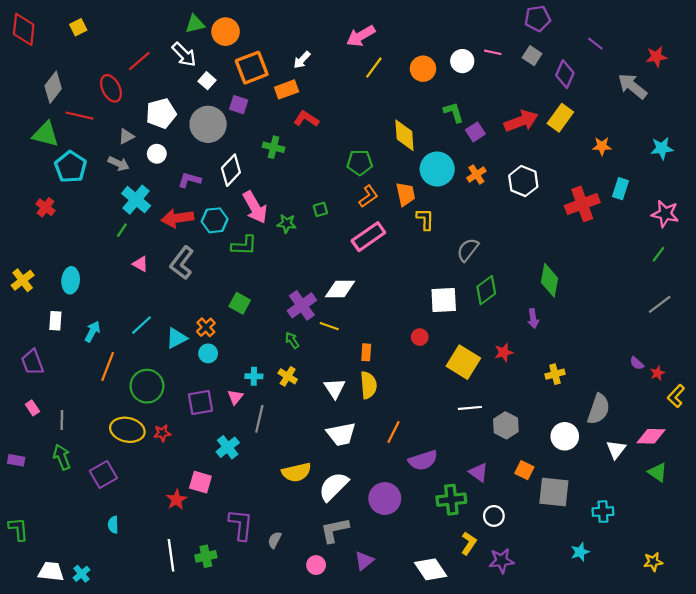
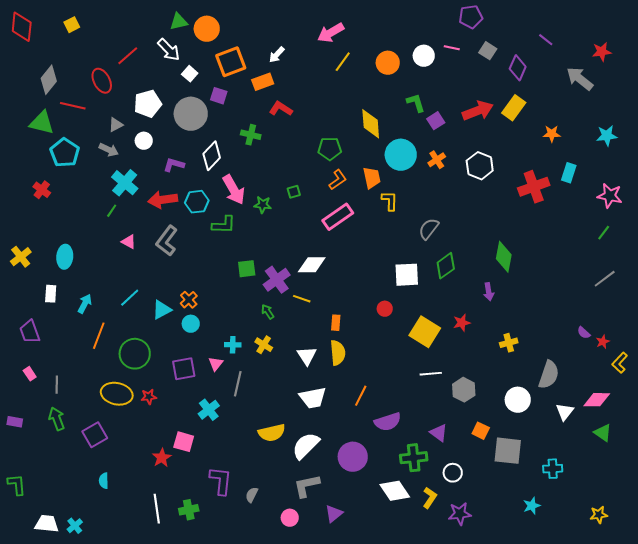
purple pentagon: (538, 19) -> (471, 17), moved
green square: (240, 303) -> (247, 269), moved, turned -36
white diamond: (431, 569) -> (395, 491), moved

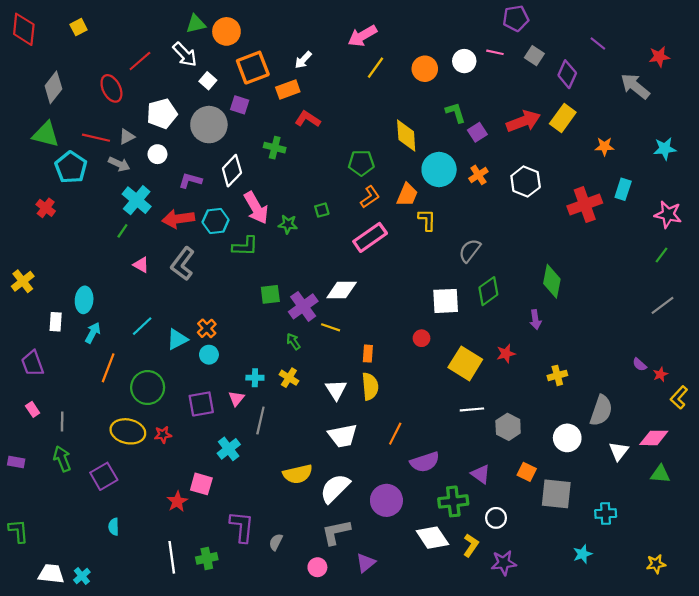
red line: (73, 106) -> (96, 138), moved
orange trapezoid: (372, 178) -> (407, 195), turned 35
cyan ellipse: (65, 257) -> (84, 300), moved
green triangle: (603, 433) -> (660, 474), turned -30

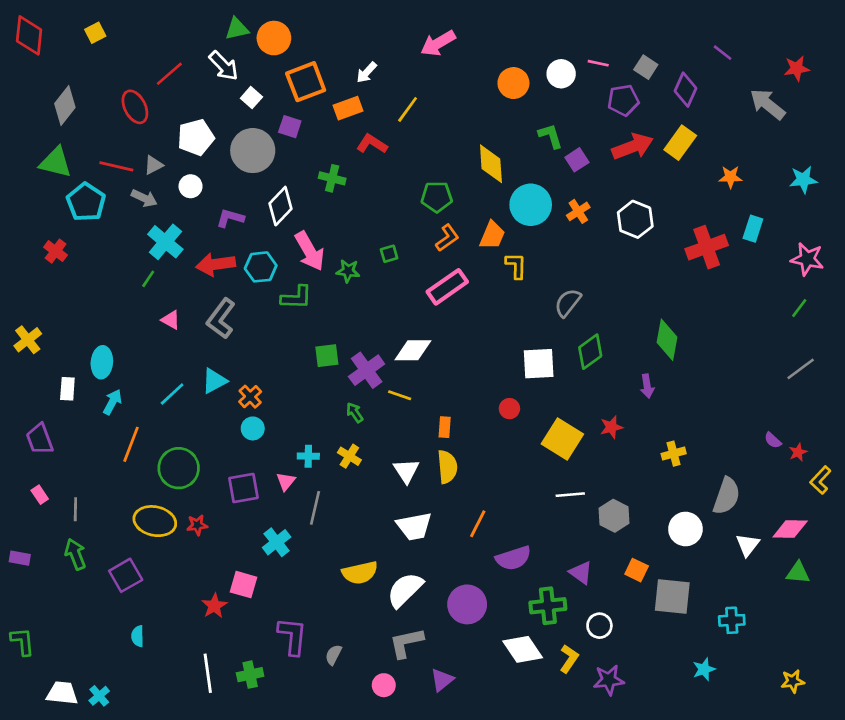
purple pentagon: (516, 18) -> (623, 100), moved
yellow line: (375, 68) -> (408, 109), moved
cyan triangle: (177, 339) -> (214, 381), moved

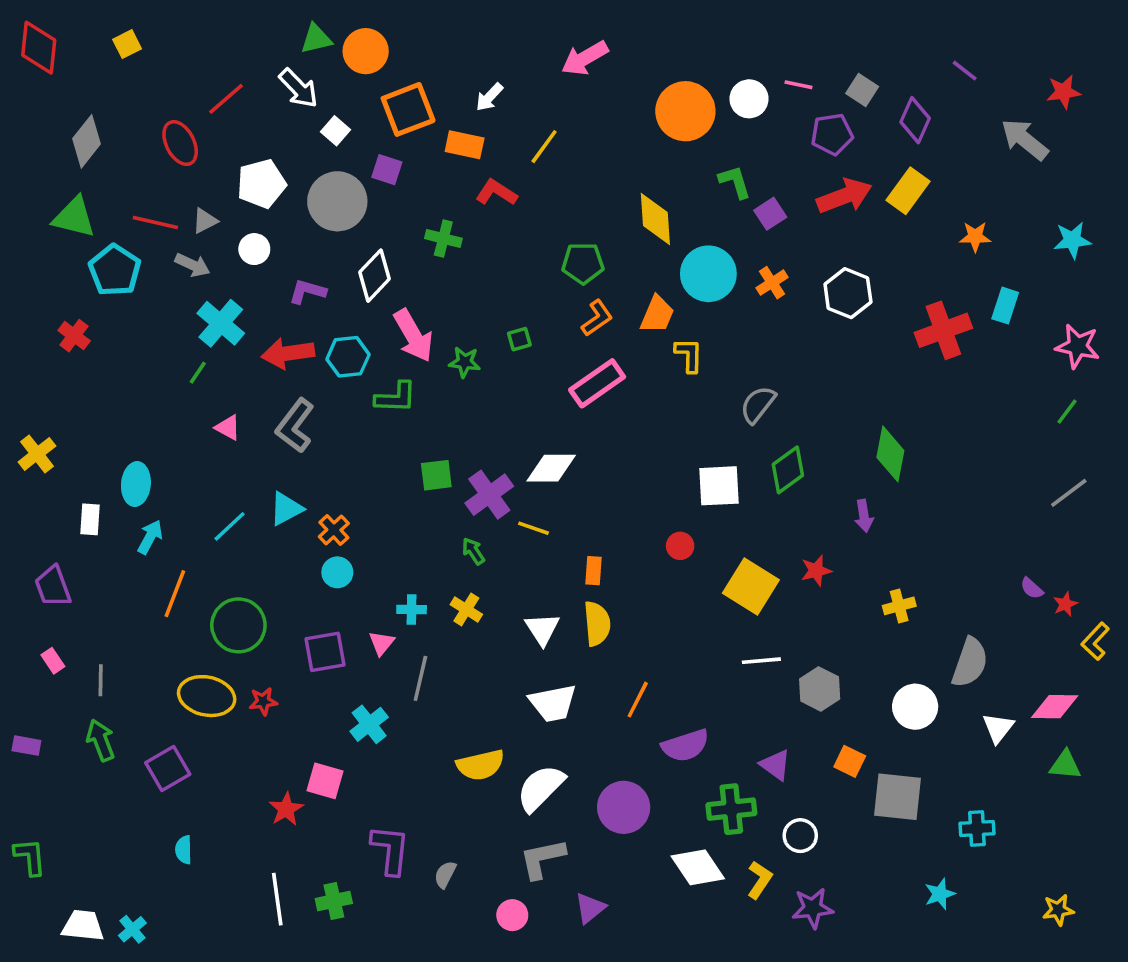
orange circle: (513, 83) -> (685, 111), size x1.4
orange rectangle: (348, 108) -> (465, 145), turned 32

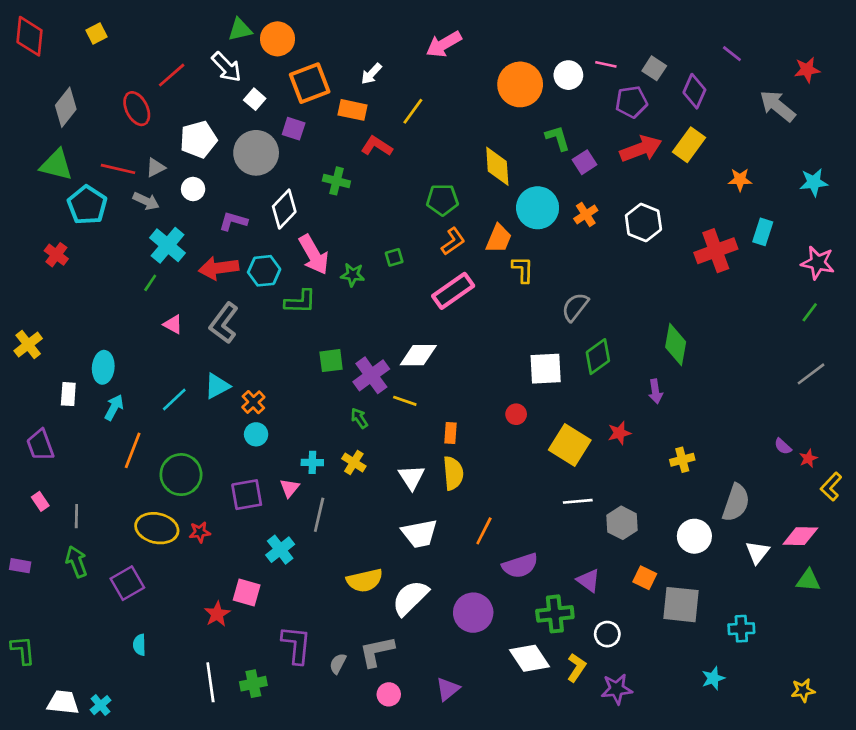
gray L-shape: (542, 859) -> (377, 651), moved

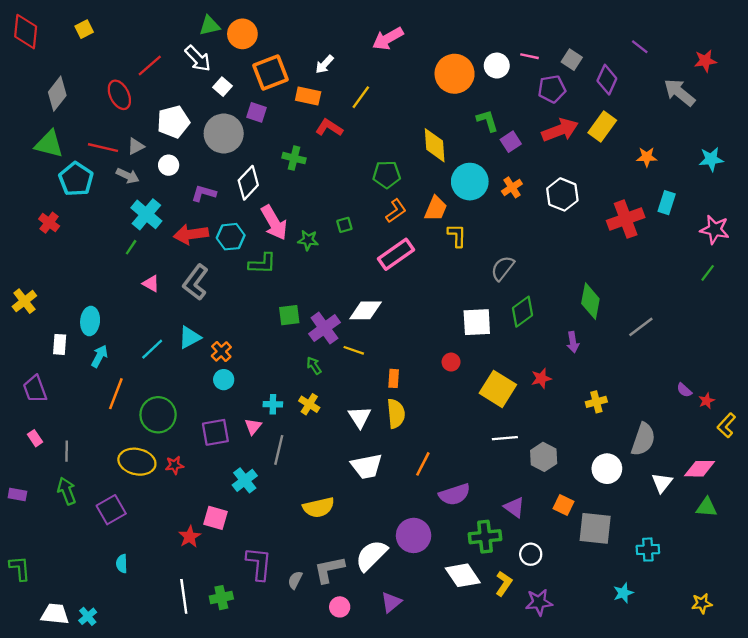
gray line: (811, 374) -> (641, 327), moved
white semicircle: (410, 598) -> (371, 555), moved

